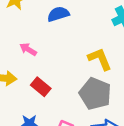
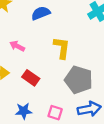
yellow L-shape: (100, 59) -> (62, 48), moved, turned 35

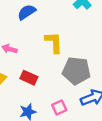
pink square: (55, 113) -> (59, 108), turned -32

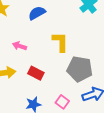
pink square: (59, 108) -> (62, 102), turned -32

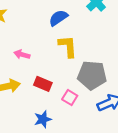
blue semicircle: (37, 13) -> (58, 18), moved
pink square: (62, 102) -> (70, 98), moved

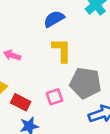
red rectangle: (43, 84) -> (21, 102), moved
pink square: (70, 98) -> (54, 97), moved, turned 35

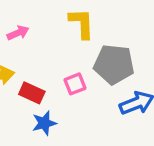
pink arrow: (12, 55) -> (18, 33), turned 140

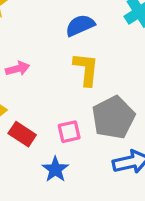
gray pentagon: (114, 64) -> (113, 117), turned 30
blue star: (44, 123) -> (55, 169), moved, turned -30

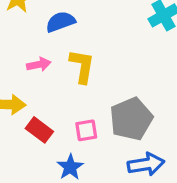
blue semicircle: (80, 25) -> (60, 22), moved
yellow L-shape: (86, 69) -> (82, 66), moved

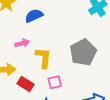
yellow L-shape: (82, 66) -> (43, 58), moved
gray pentagon: (131, 119) -> (83, 52), moved

